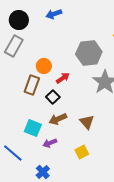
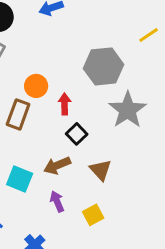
red arrow: (63, 78) -> (65, 104), turned -56
black square: (53, 97) -> (77, 134), moved
purple arrow: (50, 143) -> (57, 201), moved, turned 88

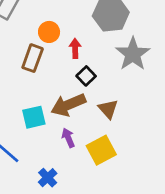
brown arrow: (57, 165) -> (68, 105), size x1.4
cyan square: (20, 179) -> (34, 117), turned -35
yellow square: (93, 215) -> (101, 150), size x1.5

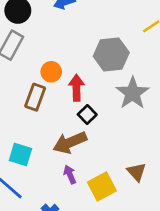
red arrow: (75, 48) -> (77, 88), size x1.4
brown triangle: (108, 109) -> (137, 172), moved
cyan square: (34, 117) -> (20, 155), moved, turned 30

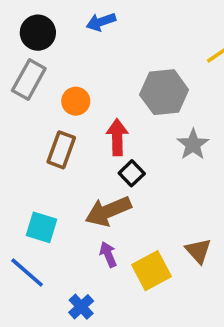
orange circle: (51, 72) -> (76, 101), moved
gray star: (133, 93) -> (193, 144), size x0.7

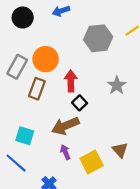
gray rectangle: (29, 80) -> (17, 67), moved
gray hexagon: (164, 92) -> (98, 38), moved
orange circle: (76, 101) -> (46, 59), size x1.5

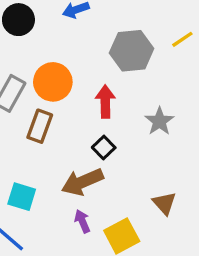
red arrow: (71, 81) -> (105, 102), moved
brown triangle: (120, 150) -> (164, 203), moved

